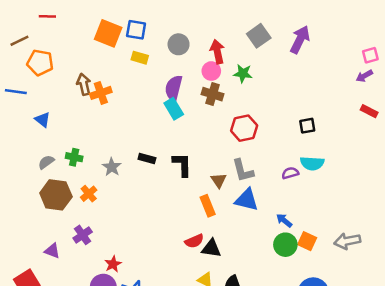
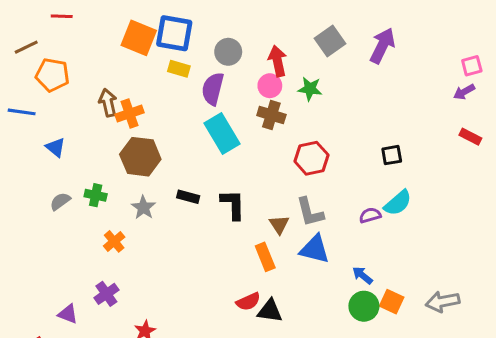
blue square: (136, 30) -> (174, 33), size x1.4
purple semicircle: (174, 88) -> (213, 89), moved
cyan rectangle: (174, 109) -> (222, 134), size x1.4
cyan semicircle: (312, 163) -> (398, 203), turned -45
brown hexagon: (56, 195) -> (140, 157), moved

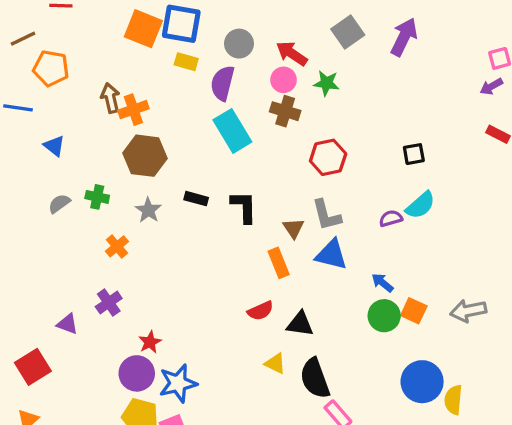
red arrow: (278, 61) -> (292, 53), turned -44
black triangle: (270, 311) -> (300, 324), moved

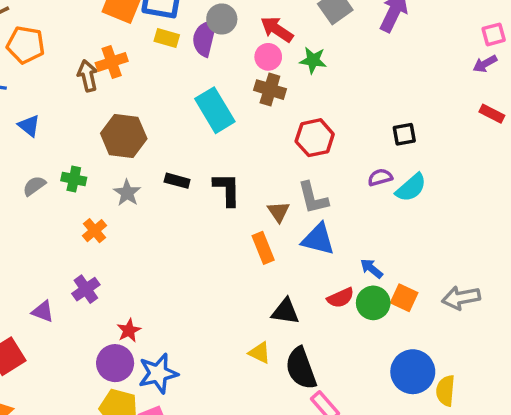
purple semicircle: (223, 83) -> (205, 38), moved
orange cross: (133, 110) -> (112, 62), moved
purple semicircle: (391, 218) -> (380, 177), moved
red semicircle: (260, 311) -> (340, 298), moved

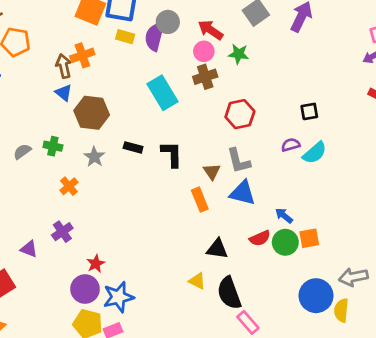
brown cross: (270, 90) -> (205, 77), turned -35
blue triangle: (29, 126) -> (64, 93), moved
orange square: (404, 298) -> (309, 238), turned -35
gray arrow: (461, 298) -> (353, 277), moved

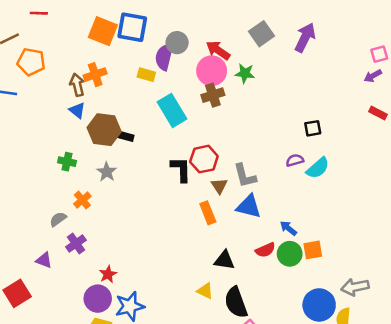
yellow rectangle: (125, 37) -> (146, 75), moved
pink circle: (204, 51) -> (212, 71), size x1.5
red hexagon: (240, 114) -> (204, 159), moved
black rectangle: (133, 147) -> (125, 136), moved
gray semicircle: (22, 151) -> (58, 219), moved

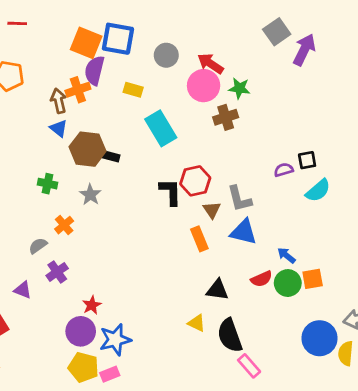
gray square: (262, 34) -> (277, 32), moved
purple semicircle: (164, 57) -> (94, 70), moved
brown cross: (213, 95) -> (226, 117), moved
black square: (313, 128) -> (307, 160), moved
purple semicircle: (295, 160) -> (284, 170), moved

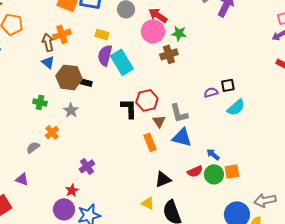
purple semicircle: (94, 70) -> (105, 55), moved
purple cross: (57, 272) -> (87, 166), moved
black triangle: (217, 290) -> (163, 179), turned -30

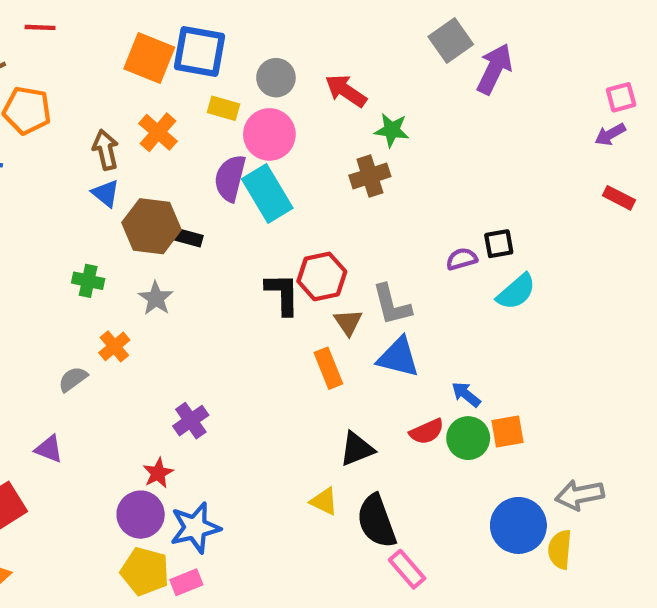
pink circle: (153, 31) -> (269, 134), moved
orange cross: (62, 34) -> (158, 132), moved, turned -30
yellow rectangle: (102, 34) -> (224, 108), moved

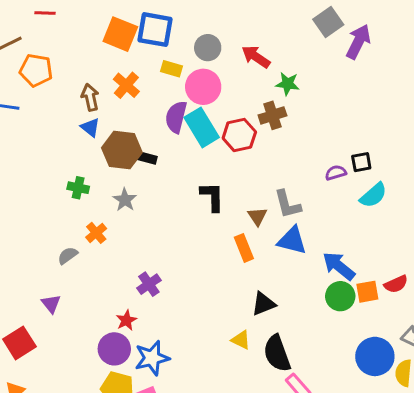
red hexagon: (322, 276) -> (239, 135), moved
blue arrow: (466, 394) -> (339, 266), size x1.6
red semicircle: (427, 432) -> (396, 284), moved
purple triangle: (49, 449) -> (51, 304), turned 30

